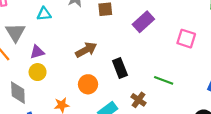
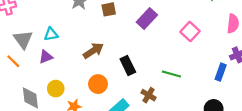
cyan triangle: (44, 14) -> (51, 34), moved
pink square: (186, 39) -> (190, 31), turned 30
yellow circle: (38, 72) -> (56, 89), moved

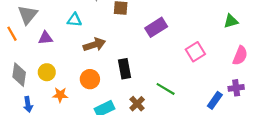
cyan triangle: (51, 34) -> (74, 20), moved

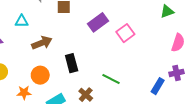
pink square: (195, 52) -> (125, 33), moved
orange star: (60, 95) -> (24, 93), moved

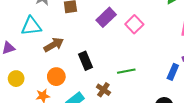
cyan triangle: (22, 21) -> (31, 26), size x1.5
green line: (111, 79) -> (126, 71), turned -30

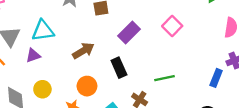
purple rectangle: (106, 17) -> (129, 33), moved
cyan triangle: (31, 26) -> (43, 31), moved

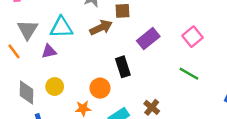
brown arrow: (83, 51) -> (101, 28), moved
black rectangle: (119, 68) -> (123, 67), moved
green line: (164, 78) -> (189, 74), moved, turned 36

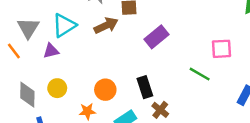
cyan triangle: (61, 27) -> (64, 25), turned -30
pink square: (193, 37) -> (222, 49), moved, turned 36
black rectangle: (123, 67) -> (145, 87), moved

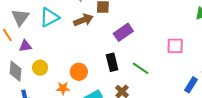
purple triangle: (51, 51) -> (25, 46), moved
green line: (200, 74) -> (141, 68), moved
black rectangle: (145, 87) -> (112, 62), moved

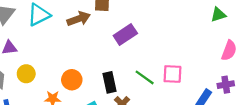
pink square: (175, 46) -> (172, 74), moved
black rectangle: (112, 62) -> (109, 82), moved

